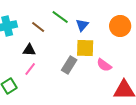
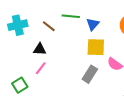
green line: (60, 17) -> (71, 16), turned -30
gray rectangle: (69, 65) -> (90, 74), moved

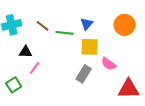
green line: (71, 16) -> (65, 33), moved
black triangle: (40, 49) -> (26, 52), moved

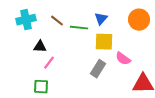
green square: (14, 85) -> (41, 87), moved, turned 35

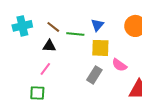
black triangle: (40, 47) -> (49, 46), moved

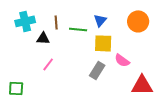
brown line: (53, 27) -> (56, 22), turned 48
black triangle: (49, 46) -> (43, 38), moved
green square: (37, 93) -> (16, 88), moved

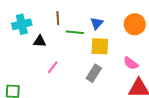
brown line: (56, 22) -> (58, 18), moved
pink semicircle: (122, 60) -> (131, 63), moved
pink line: (48, 64) -> (53, 67), moved

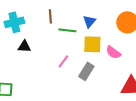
black triangle: (40, 41) -> (24, 46), moved
pink semicircle: (131, 63) -> (113, 52), moved
pink line: (53, 67) -> (63, 61), moved

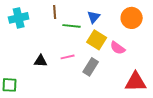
yellow square: (92, 44) -> (97, 40), turned 30
black triangle: (24, 46) -> (41, 61), moved
pink line: (63, 61) -> (68, 57), turned 40

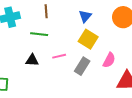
green line: (72, 26) -> (39, 34), moved
pink semicircle: (118, 48) -> (109, 60), moved, turned -98

